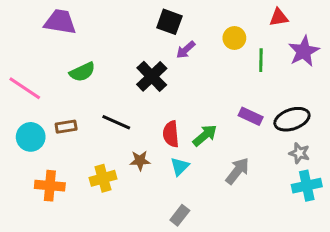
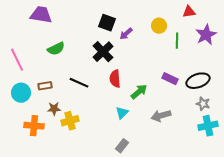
black square: (169, 22) -> (107, 23), moved
pink line: (25, 88) -> (17, 60), turned 30
red semicircle: (171, 134) -> (115, 79), moved
brown star: (140, 161) -> (54, 109), moved
gray arrow: (237, 171) -> (161, 116), turned -144

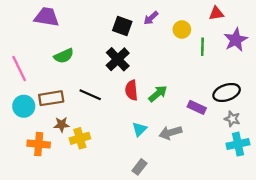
purple arrow: (126, 34) -> (151, 18), moved
purple rectangle: (170, 79) -> (197, 107), moved
brown rectangle: (45, 86) -> (51, 98), size x1.5
green arrow: (139, 92) -> (158, 94), moved
gray arrow: (161, 116) -> (170, 133), moved

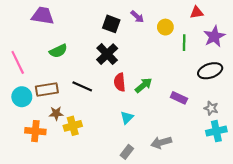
purple arrow: (151, 18) -> (137, 17), turned -96
black ellipse: (227, 92) -> (210, 71), moved
gray arrow: (170, 133) -> (161, 143), moved

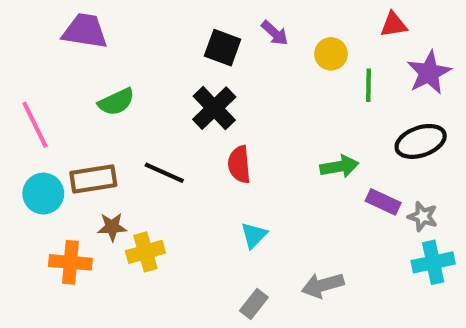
green arrow: (144, 85) -> (339, 166), moved, turned 30
purple rectangle: (179, 98) -> (383, 202), moved

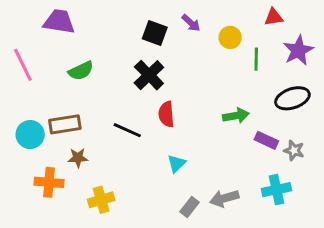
pink line: (35, 125) -> (23, 65), moved
black line: (164, 173) -> (127, 130), moved
yellow cross: (145, 252) -> (101, 200), moved
cyan cross: (433, 262) -> (277, 190), moved
gray rectangle: (254, 304) -> (190, 207), moved

